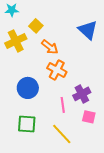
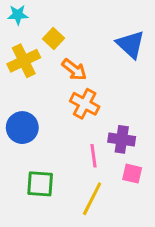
blue circle: (28, 88) -> (22, 128), moved
purple cross: (82, 94) -> (122, 139), turned 36
yellow line: (62, 134) -> (92, 199), turned 70

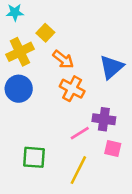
blue triangle: (131, 44) -> (111, 67), moved, turned 36
blue circle: (22, 128) -> (19, 89), moved
pink line: (93, 156) -> (80, 133), turned 66

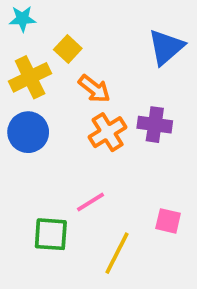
blue triangle: (111, 67) -> (166, 47), moved
orange cross: (72, 89) -> (108, 132), turned 30
purple cross: (104, 119) -> (155, 125), moved
pink line: (80, 133) -> (91, 202), moved

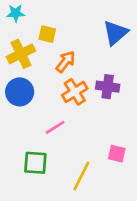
yellow square: (68, 49) -> (47, 34), turned -30
orange arrow: (94, 89) -> (66, 62), turned -90
pink line: (91, 202) -> (55, 127), moved

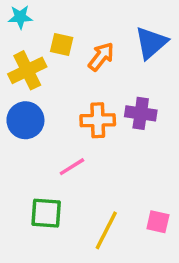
orange arrow: (66, 62) -> (101, 57), moved
orange cross: (75, 92) -> (98, 120), turned 30
pink square: (117, 154) -> (158, 222), moved

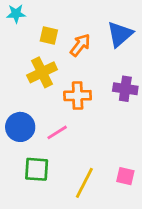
yellow cross: (27, 70) -> (42, 72), moved
purple cross: (141, 113) -> (125, 89), moved
blue circle: (25, 120) -> (20, 127), moved

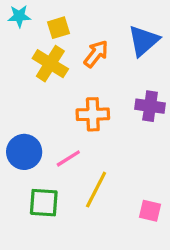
yellow square: (49, 35) -> (58, 28), moved, turned -30
yellow cross: (42, 72) -> (50, 64), moved, turned -32
yellow line: (84, 183) -> (96, 190), moved

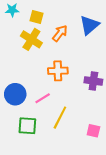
yellow square: (58, 28) -> (37, 17), turned 32
purple cross: (150, 106) -> (93, 81), moved

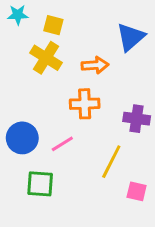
orange arrow: (60, 33) -> (95, 65), moved, turned 48
yellow line: (60, 118) -> (111, 162), moved

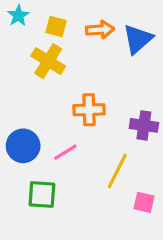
cyan star: (18, 15) -> (18, 16), turned -30
orange arrow: (95, 65) -> (100, 30), moved

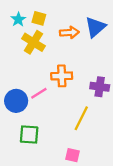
cyan star: (18, 16) -> (18, 19), moved
orange arrow: (100, 30) -> (69, 32), moved
pink line: (65, 152) -> (39, 93), moved
pink square: (144, 202) -> (73, 155), moved

